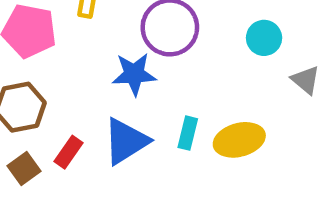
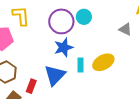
cyan circle: (264, 38) -> (84, 17), moved
blue star: (134, 74) -> (64, 47), moved

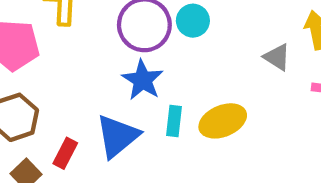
blue star: (64, 47) -> (143, 80), turned -30

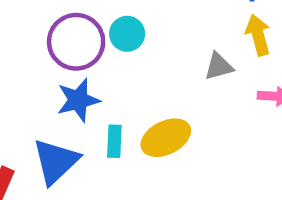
gray triangle: (277, 57) -> (219, 66), turned -44
blue star: (143, 80) -> (78, 100), turned 30

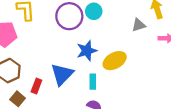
blue star: (78, 100) -> (87, 51), moved
cyan rectangle: (114, 141) -> (93, 82), moved

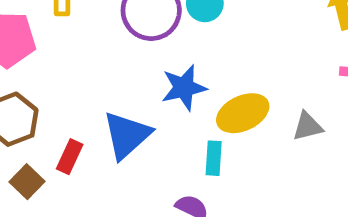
gray triangle: (139, 25) -> (308, 126), moved
cyan rectangle: (93, 82) -> (214, 158), moved

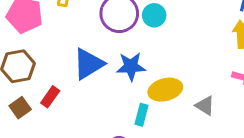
gray triangle: (308, 126) -> (205, 106), turned 35
blue triangle: (127, 135) -> (88, 64), moved

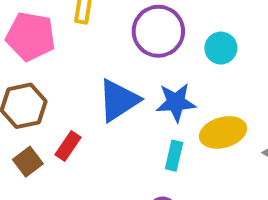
cyan circle: (154, 15) -> (221, 48), moved
cyan rectangle: (141, 115) -> (174, 156), moved

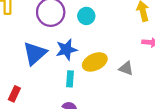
red rectangle: (68, 146) -> (14, 94), moved

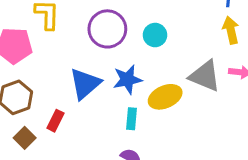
gray triangle: (126, 68) -> (205, 76), moved, size x1.6
red rectangle: (14, 94) -> (55, 121), moved

